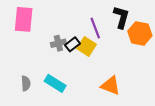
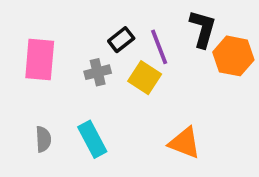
pink rectangle: (24, 19) -> (40, 60), moved
black rectangle: (72, 44) -> (121, 40), moved
cyan rectangle: (55, 83) -> (92, 139), turned 30

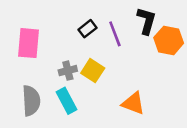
gray cross: (98, 72) -> (68, 71), moved
yellow square: (145, 78) -> (93, 71), moved
gray semicircle: (43, 139) -> (31, 101), size x1.6

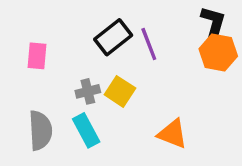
black L-shape: (146, 21) -> (213, 24), moved
black rectangle: (87, 29) -> (113, 37), size x1.5
pink rectangle: (29, 43) -> (37, 56), size x0.7

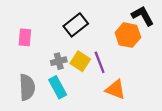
black L-shape: (213, 24) -> (143, 16), turned -45
purple line: (149, 44) -> (100, 62), moved
orange hexagon: (218, 53) -> (128, 35), moved

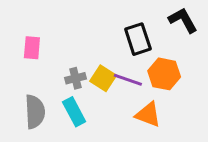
black rectangle: (76, 25) -> (138, 39), moved, turned -70
orange hexagon: (128, 35) -> (164, 74), moved
purple line: (100, 62) -> (128, 80), turned -50

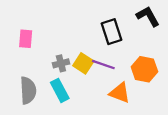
orange hexagon: (164, 74) -> (144, 69), moved

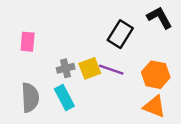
black rectangle: (112, 32) -> (120, 34), turned 50
yellow square: (83, 63) -> (90, 68), turned 36
orange triangle: (120, 93) -> (154, 106), moved

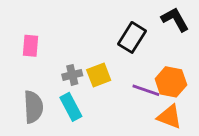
purple line: (111, 70) -> (146, 90), moved

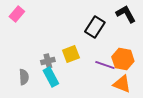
pink rectangle: (31, 46) -> (17, 14), moved, turned 35
gray cross: (72, 75) -> (48, 61), moved
gray semicircle: (33, 107) -> (24, 77), size x0.7

